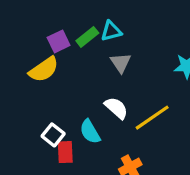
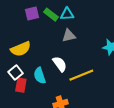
green rectangle: (87, 37) -> (51, 15), turned 64
gray triangle: (121, 63) -> (69, 36), turned 40
yellow semicircle: (44, 69) -> (21, 49), moved

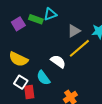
gray triangle: (69, 36) -> (74, 31), moved
yellow semicircle: (21, 49) -> (18, 59), turned 66
yellow line: (81, 75) -> (79, 48), moved

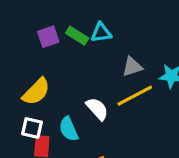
yellow semicircle: (18, 59) -> (36, 92), turned -84
white square: (21, 82) -> (32, 128), turned -32

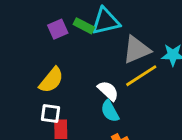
cyan triangle: (101, 33) -> (106, 21), size x1.5
gray triangle: (132, 67) -> (137, 50), size x1.5
cyan semicircle: (69, 129) -> (110, 111), moved

